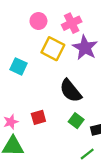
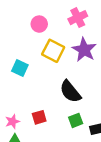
pink cross: (72, 23) -> (78, 18), moved
green square: (76, 121) -> (76, 120), turned 32

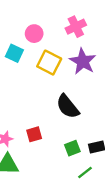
cyan square: (20, 68) -> (14, 53), moved
green square: (76, 120) -> (72, 148), moved

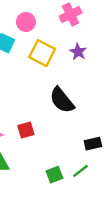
purple star: (83, 61) -> (78, 52), size x0.6
green square: (72, 148) -> (54, 175), moved

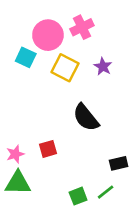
pink cross: (71, 15) -> (82, 27), moved
pink circle: (26, 22) -> (48, 35), size x1.5

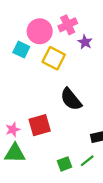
purple star: (103, 66) -> (85, 42), moved
red square: (48, 149) -> (40, 125), size x1.5

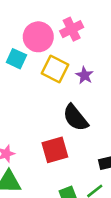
purple star: (85, 42) -> (84, 75), moved
red square: (40, 125) -> (55, 150), moved

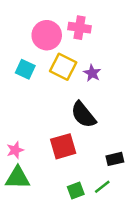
pink cross: (72, 29) -> (80, 28), turned 35
cyan square: (16, 59) -> (25, 69), moved

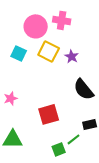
black semicircle: (83, 115) -> (84, 89), moved
pink star: (15, 150) -> (11, 98), moved
green line: (102, 187) -> (74, 139), moved

